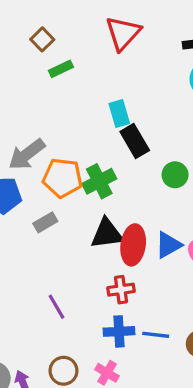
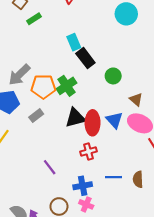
blue triangle: (168, 245) -> (114, 120), turned -36
blue cross: (119, 331) -> (83, 186), moved

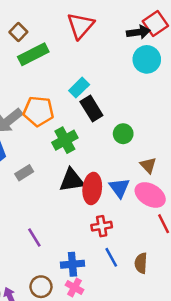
green rectangle: (34, 19) -> (33, 54), size x1.6
cyan rectangle: (74, 42) -> (79, 88), turned 63
orange pentagon: (43, 87) -> (39, 111), moved
red cross: (88, 152) -> (102, 226), moved
blue line: (114, 177) -> (111, 257), turned 56

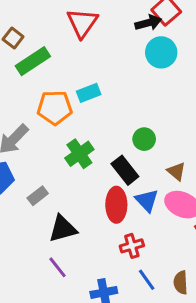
cyan rectangle: (79, 88) -> (89, 93), turned 30
black rectangle: (91, 108) -> (125, 170), moved
orange pentagon: (39, 111) -> (55, 108), moved
black triangle: (72, 180) -> (63, 229), moved

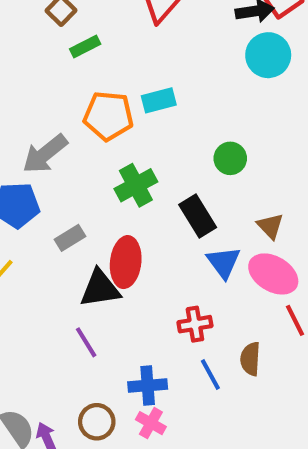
green rectangle: (33, 61) -> (85, 47), size x0.6
green circle: (144, 139) -> (230, 158), moved
red ellipse: (116, 205) -> (126, 262), moved
brown semicircle: (181, 283) -> (250, 359), moved

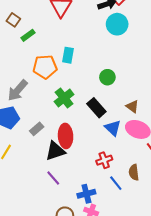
cyan rectangle: (159, 100) -> (68, 55), turned -56

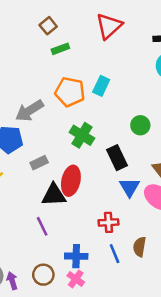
green cross: (64, 98) -> (82, 135), turned -36

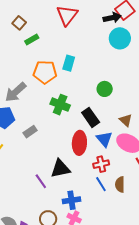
red ellipse: (71, 181) -> (79, 143), moved
black triangle: (54, 195) -> (60, 169), moved
red cross: (109, 222) -> (101, 164), moved
blue line: (115, 254) -> (101, 184), moved

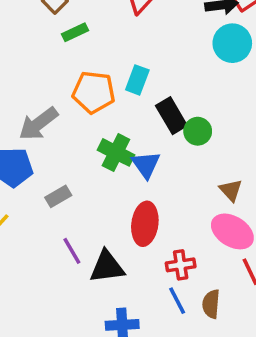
black rectangle: (91, 117) -> (171, 116), moved
blue triangle: (104, 139) -> (146, 165), moved
purple line: (41, 181) -> (72, 251), moved

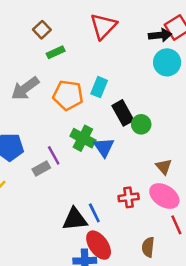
gray arrow: (38, 124) -> (25, 88), moved
red ellipse: (145, 224) -> (99, 245), moved, turned -44
purple line: (72, 251) -> (54, 155), moved
red cross: (181, 265) -> (129, 197), moved
blue line: (177, 301) -> (94, 213), moved

